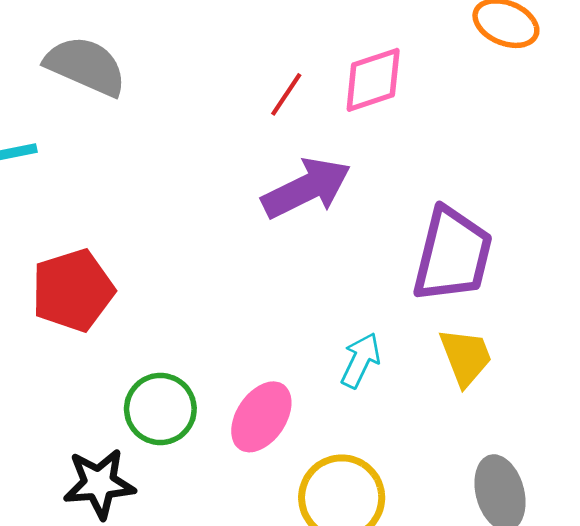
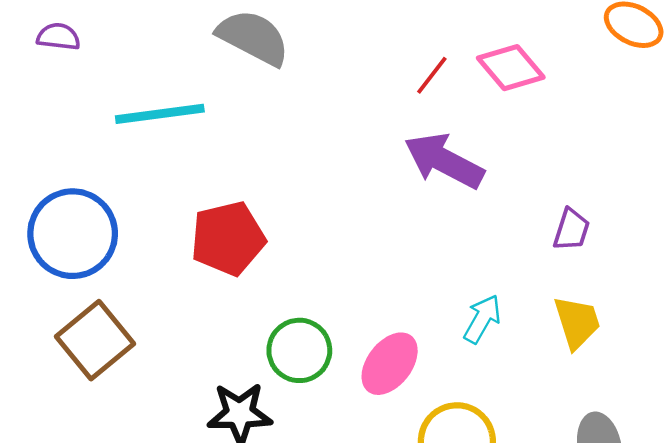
pink diamond: (373, 80) -> (511, 68), turned 64
purple arrow: (306, 188) -> (444, 161), turned -130
purple trapezoid: (453, 255) -> (571, 230), size x0.5

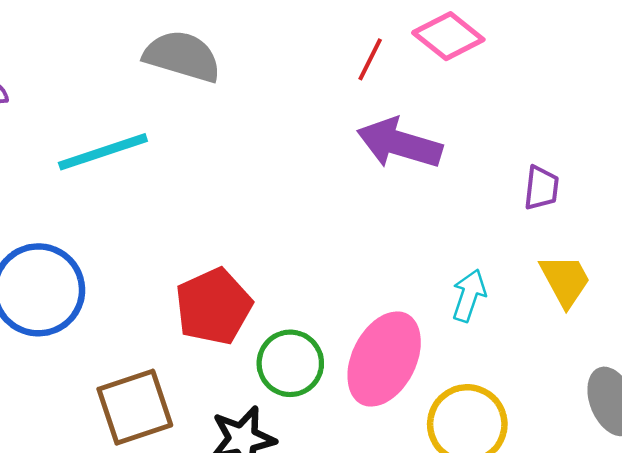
red pentagon: (228, 238) -> (213, 306), moved
brown square: (95, 340) -> (135, 407), moved, turned 32
pink ellipse: (390, 364) -> (384, 359), size x1.4

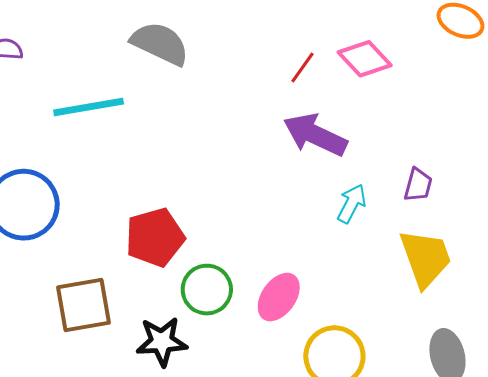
yellow trapezoid: (565, 280) -> (426, 258), size x1.4
cyan arrow: (469, 296) -> (352, 204), moved
pink ellipse: (384, 359) -> (279, 297), size x0.7

